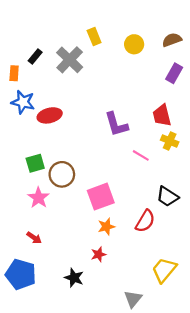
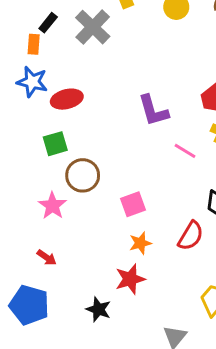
orange rectangle: (14, 73) -> (34, 44), moved
green square: (35, 163) -> (55, 144), moved
pink square: (101, 197) -> (133, 204), size x0.7
red star: (99, 254) -> (130, 279), size x1.5

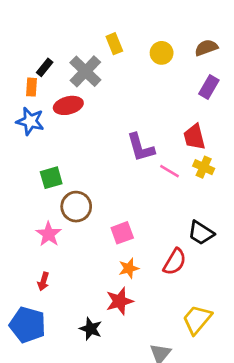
red ellipse: (67, 99) -> (68, 105), moved
pink line: (185, 151) -> (169, 171), moved
red arrow: (47, 258) -> (43, 281), turned 72

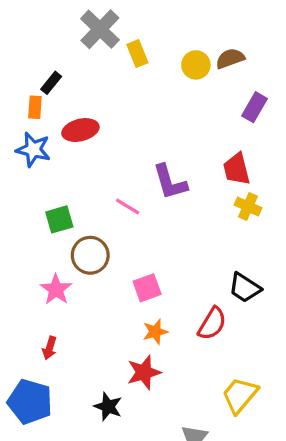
brown semicircle: (206, 48) -> (230, 58), moved
gray cross: (85, 71) -> (100, 29), moved
pink line: (169, 171) -> (128, 206), moved

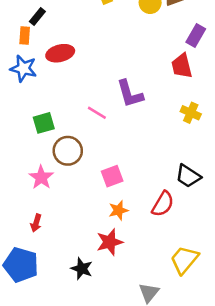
red trapezoid: (237, 169) -> (182, 66), moved

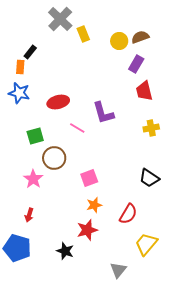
purple rectangle: (196, 35) -> (136, 64), moved
red ellipse: (60, 53) -> (58, 102), moved
yellow cross: (191, 113) -> (151, 128), turned -35
red semicircle: (163, 204) -> (128, 214), moved

